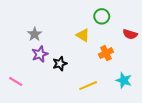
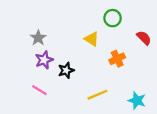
red semicircle: (130, 34) -> (144, 38), turned -152
cyan star: (124, 80) -> (137, 101), moved
pink line: (16, 81) -> (39, 90), moved

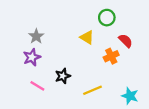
red semicircle: (144, 38) -> (126, 41), moved
purple star: (44, 60) -> (32, 57), moved
black star: (66, 70) -> (63, 76), moved

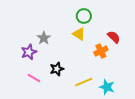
green circle: (107, 18) -> (84, 16), moved
gray star: (36, 36) -> (44, 38), moved
cyan star: (130, 96) -> (107, 87), moved

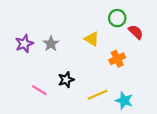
green circle: (84, 16) -> (117, 18), moved
red semicircle: (114, 37) -> (136, 32), moved
purple star: (29, 52) -> (24, 44), moved

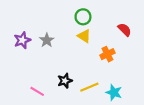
green circle: (117, 18) -> (83, 17), moved
black star: (66, 80) -> (65, 81), moved
pink line: (39, 90) -> (37, 91), moved

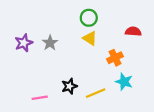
red semicircle: (125, 30) -> (133, 31), turned -40
pink line: (37, 91) -> (40, 98), turned -40
cyan star: (114, 92) -> (124, 82), moved

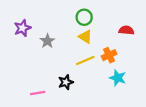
purple star: (24, 43) -> (22, 28), moved
yellow line: (96, 93) -> (85, 61), moved

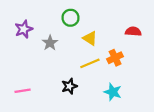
green circle: (84, 17) -> (71, 18), moved
cyan star: (118, 78) -> (113, 92), moved
pink line: (38, 93) -> (23, 91), moved

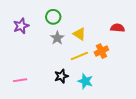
green circle: (71, 18) -> (53, 17), moved
gray star: (50, 43) -> (57, 38), moved
cyan star: (113, 92) -> (85, 81), moved

